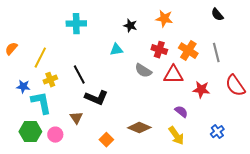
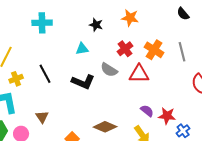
red cross: (159, 50) -> (125, 49), turned 35
red star: (201, 90) -> (167, 116), moved
black L-shape: (96, 98) -> (83, 82), moved

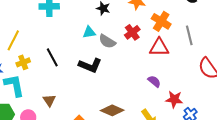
orange cross: (154, 50) -> (161, 21), moved
gray semicircle: (109, 70) -> (107, 41), moved
red triangle: (139, 74) -> (159, 47), moved
purple semicircle: (147, 111) -> (154, 81), moved

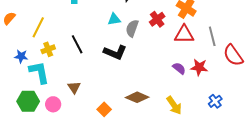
gray line: (189, 35) -> (212, 36), moved
gray semicircle: (107, 41) -> (132, 28), turned 78
red star: (174, 99) -> (199, 67), moved

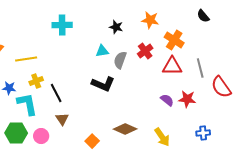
yellow line: (38, 27) -> (26, 59), turned 55
black line: (77, 44) -> (56, 93), moved
blue cross: (215, 101) -> (203, 133), turned 32

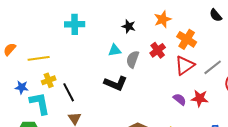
orange star: (150, 20) -> (163, 19), turned -30
red triangle: (172, 66) -> (185, 65), turned -35
gray line: (200, 68) -> (213, 67), turned 66

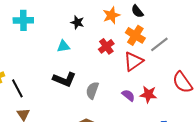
black semicircle: (216, 15) -> (137, 11), moved
gray semicircle: (133, 59) -> (92, 90), moved
gray line: (213, 67) -> (159, 44), moved

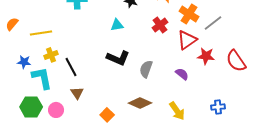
red star: (148, 94) -> (206, 56), moved

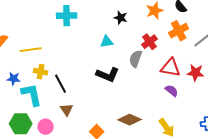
orange cross: (189, 14) -> (179, 31), turned 30
red triangle: (187, 40) -> (171, 68), moved, turned 45
yellow cross: (51, 55) -> (41, 72), turned 32
gray semicircle: (146, 69) -> (136, 59), moved

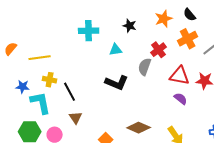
cyan cross: (67, 16) -> (89, 31), moved

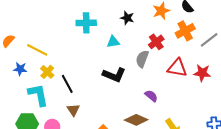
yellow line: (40, 58) -> (37, 50), turned 35
yellow cross: (50, 80) -> (47, 72), turned 32
blue star: (23, 87) -> (20, 69), moved
purple semicircle: (181, 99) -> (151, 96), moved

